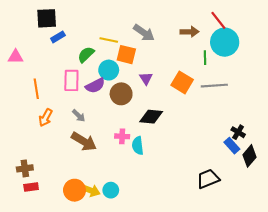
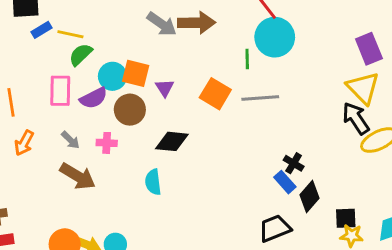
brown arrow: (189, 32) -> (196, 23), moved, size x1.4
yellow line: (109, 40) -> (70, 34), moved
orange square: (126, 55) -> (136, 73), moved
pink cross: (122, 136) -> (107, 143), moved
black trapezoid: (208, 179) -> (275, 228), moved

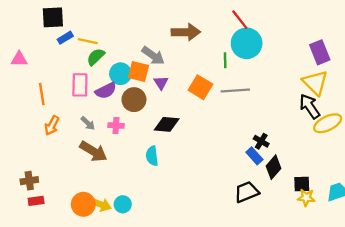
gray arrow: (162, 24) -> (153, 56), moved

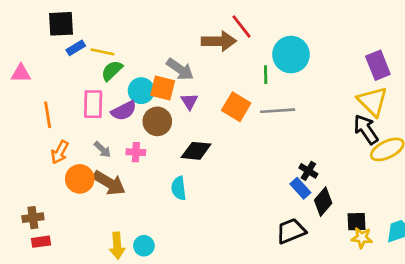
red line: (240, 20) -> (242, 26), moved
orange circle: (83, 204) -> (80, 179), moved
yellow arrow: (100, 204) -> (117, 246), turned 65

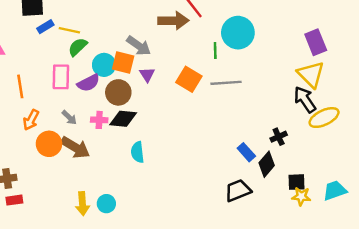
black diamond: (196, 151) -> (123, 119), moved
black cross: (308, 171) -> (279, 137), moved, turned 35

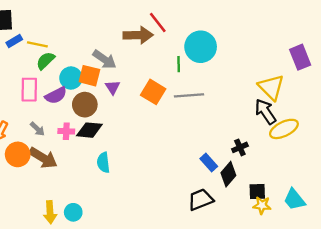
purple rectangle: (316, 42) -> (300, 57), moved
cyan trapezoid: (335, 190) -> (294, 200), turned -110

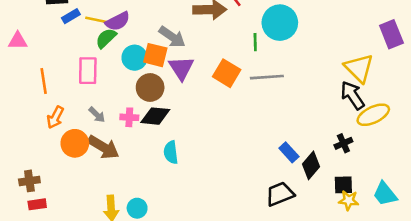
purple triangle: (113, 87) -> (181, 68), size x1.5
purple semicircle: (56, 95) -> (118, 21), moved
black cross: (240, 147) -> (343, 143), moved

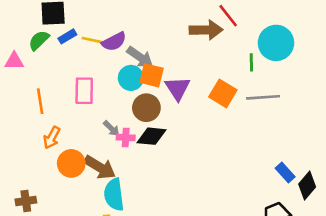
gray arrow: (172, 37) -> (140, 57), moved
green semicircle: (106, 38) -> (39, 40), moved
gray arrow: (97, 115) -> (111, 128), moved
cyan semicircle: (171, 152) -> (114, 195), moved, size x1.4

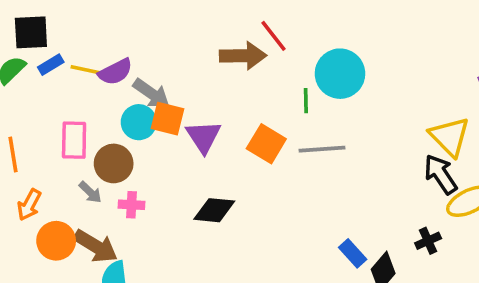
brown circle: (146, 108) -> (114, 163), moved
gray arrow: (111, 128) -> (90, 192), moved
black diamond: (152, 136) -> (214, 210), moved

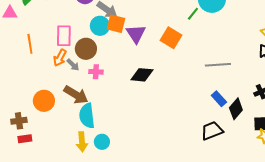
green line: (306, 101) -> (193, 14), turned 40
gray line: (322, 149) -> (218, 65), moved
orange arrow: (29, 205) -> (60, 58), moved
orange circle: (56, 241) -> (44, 101), moved

